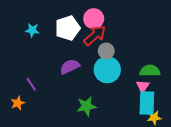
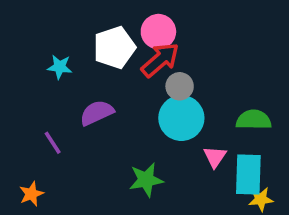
cyan star: (32, 30) -> (60, 67), moved
purple semicircle: (70, 67) -> (97, 113), moved
pink triangle: (143, 86) -> (215, 157), moved
orange star: (18, 103) -> (31, 194), moved

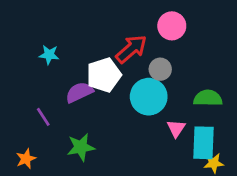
pink circle: (158, 32) -> (172, 26), moved
white pentagon: (114, 47) -> (104, 75), moved
gray circle: (180, 86) -> (160, 69), moved
green star: (146, 180) -> (81, 147), moved

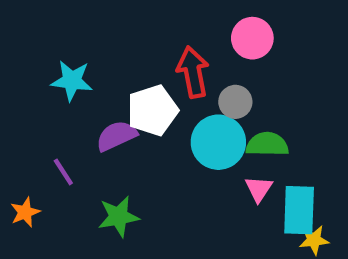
red arrow: (131, 49) -> (193, 72), turned -60
cyan star: (49, 55) -> (72, 81), size x1.4
green semicircle: (208, 98) -> (267, 144), moved
orange star: (26, 159) -> (25, 212), moved

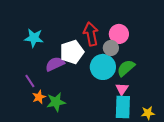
pink circle: (252, 38) -> (119, 34), moved
green semicircle: (267, 144) -> (126, 68), turned -42
cyan rectangle: (299, 210) -> (123, 107), moved
orange star: (25, 212) -> (39, 97), moved

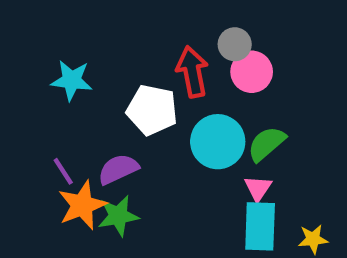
gray circle: (111, 48) -> (235, 44), moved
white pentagon: (72, 52) -> (152, 110), turned 30
purple semicircle: (55, 64) -> (118, 169), moved
orange star: (39, 97) -> (82, 205), size x1.6

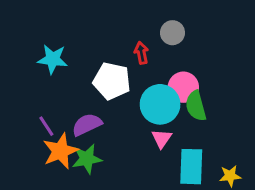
red arrow: (192, 72) -> (141, 53), size x0.6
pink circle: (252, 72) -> (183, 87), moved
green semicircle: (266, 144) -> (196, 106), turned -64
pink triangle: (258, 188) -> (162, 139), moved

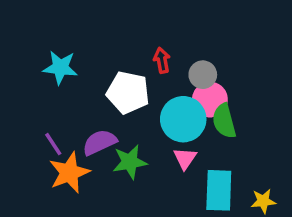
gray circle: (172, 33) -> (203, 75), moved
green star: (87, 159) -> (130, 162), moved

